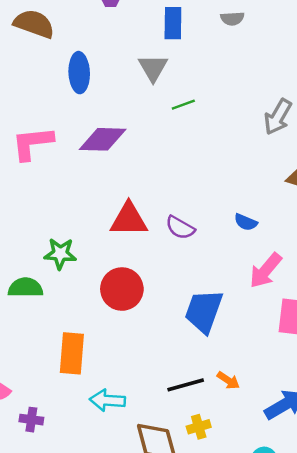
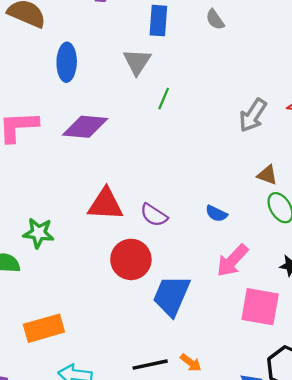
gray semicircle: (232, 19) -> (215, 20), turned 55
green line: (183, 105) -> (164, 99), turned -50
red circle: (122, 289) -> (131, 259), moved
orange rectangle: (72, 353) -> (44, 328), turned 66

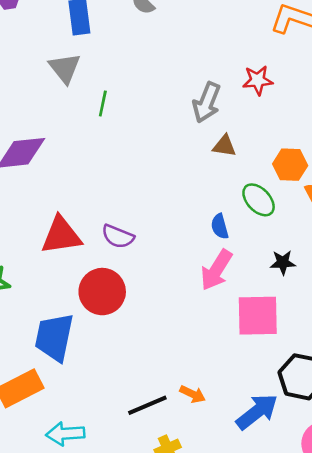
brown triangle: (267, 175) -> (224, 146), moved
blue semicircle: (216, 214) -> (220, 226), moved, turned 60
blue trapezoid: (171, 296) -> (54, 337), moved

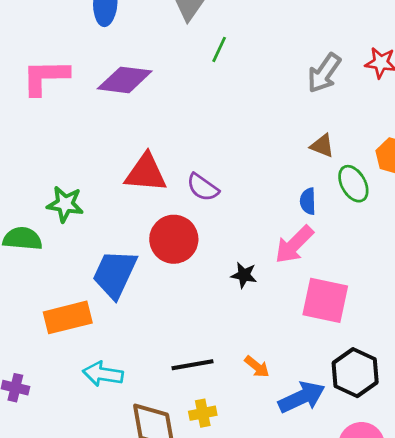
brown triangle: (224, 146) -> (322, 146), moved
black star: (283, 263) -> (244, 275), moved
orange arrow: (193, 394) -> (257, 367), moved

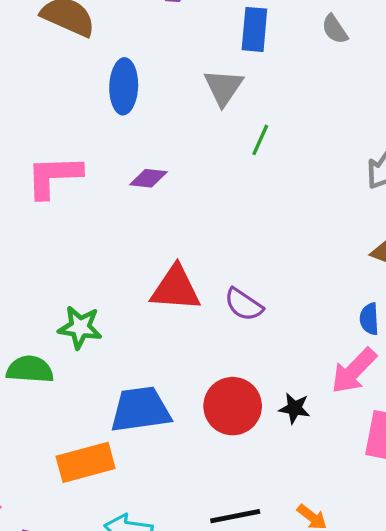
purple diamond: (125, 80) -> (148, 178), size x0.6
red circle: (174, 239) -> (233, 406), moved
blue trapezoid: (115, 274) -> (140, 410), turned 58

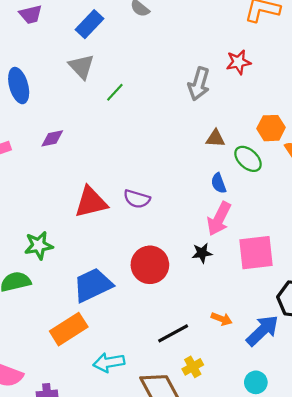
blue rectangle: (254, 29) -> (90, 24), turned 56
green line: (260, 140) -> (115, 92), turned 36
black star: (295, 408) -> (202, 253), moved

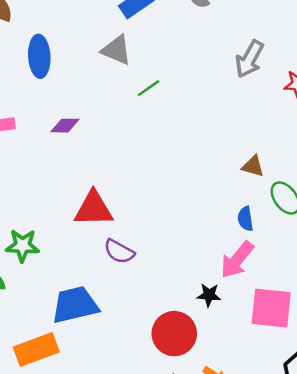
gray triangle: (81, 66) -> (116, 50), turned -36
gray arrow: (199, 84) -> (249, 59), moved
purple semicircle: (137, 199) -> (119, 252), moved
red circle: (150, 265) -> (174, 334), moved

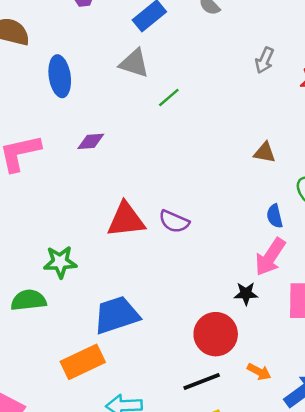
gray arrow: (249, 59) -> (264, 60), size x0.7
brown triangle: (253, 166) -> (265, 153), moved
purple semicircle: (119, 252) -> (174, 222), moved

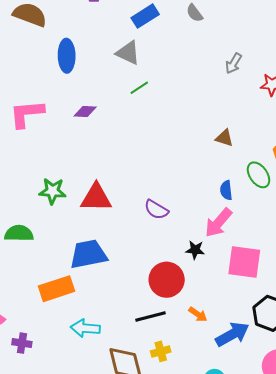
green line: (169, 97) -> (139, 88), moved
red triangle: (126, 220) -> (96, 198), moved
purple semicircle: (174, 222) -> (156, 210), moved
green star: (60, 262) -> (52, 191), moved

